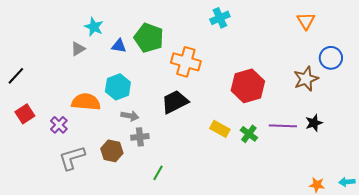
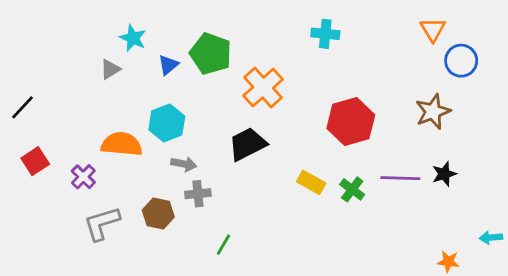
cyan cross: (220, 18) -> (325, 34), moved, turned 30
blue triangle: (119, 46) -> (168, 65), turned -49
blue circle: (331, 58) -> (461, 61), moved
orange cross: (186, 62) -> (263, 88), turned 32
cyan arrow: (347, 182) -> (491, 238), moved

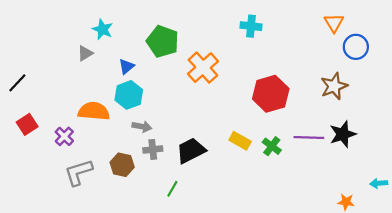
blue triangle: (168, 65) -> (127, 66), moved
black trapezoid: (247, 144) -> (191, 151), moved
black star: (444, 174) -> (343, 134), size x1.4

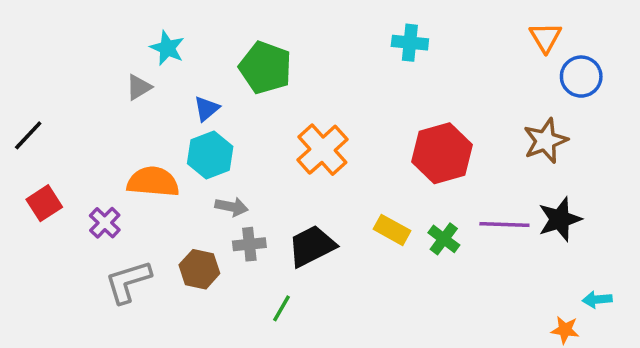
orange cross: (203, 68) -> (322, 150), moved
cyan arrow: (379, 183) -> (597, 300), moved

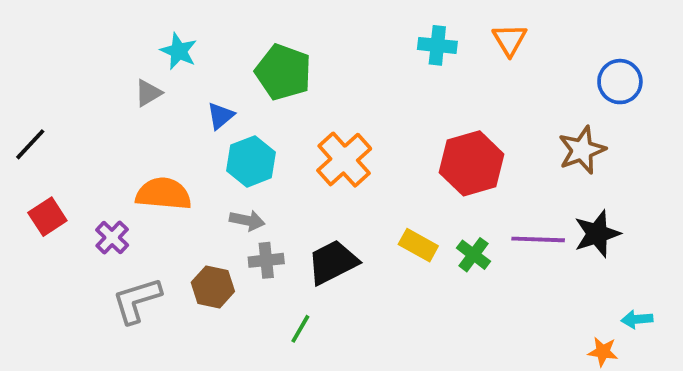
orange triangle: (545, 37) -> (510, 40), moved
cyan hexagon: (210, 155) -> (251, 161), moved

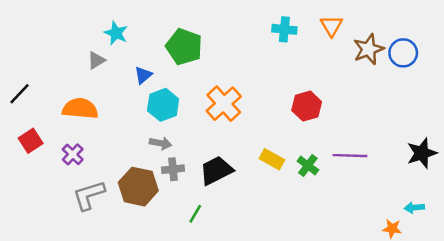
brown star: (582, 150) -> (369, 49), moved
red hexagon: (472, 163) -> (307, 106), size x0.7
orange semicircle: (163, 194) -> (80, 109), moved
black star: (597, 234) -> (422, 153), moved
brown hexagon: (213, 287) -> (138, 187), size x1.4

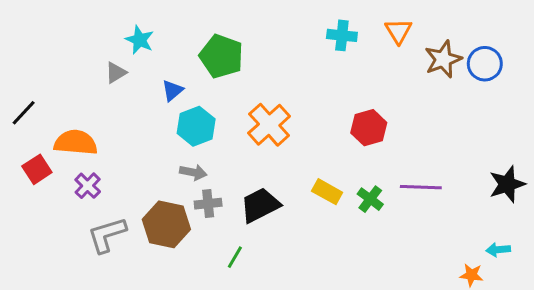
orange semicircle: (80, 109) -> (76, 143), moved

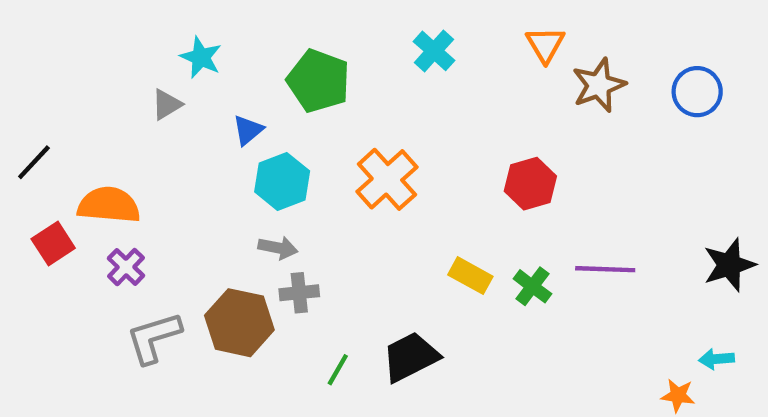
orange triangle: (398, 31) -> (545, 45), moved
cyan cross: (342, 35) -> (434, 51), moved, turned 36
brown star: (443, 59) -> (599, 85), moved
black trapezoid: (260, 205) -> (411, 357), moved

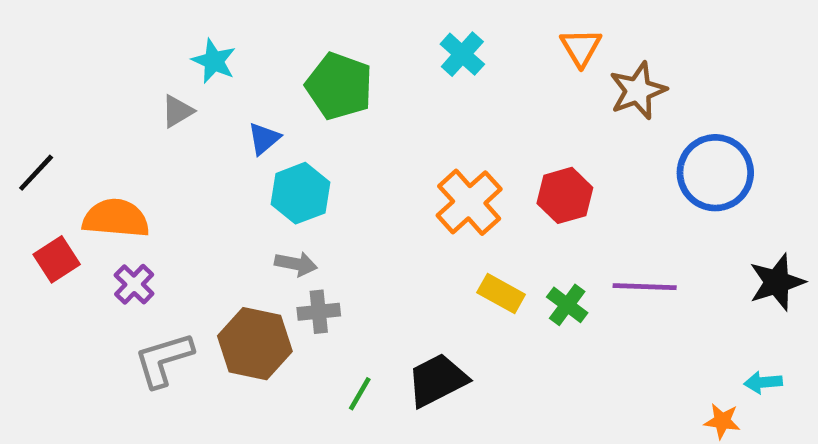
blue circle: (697, 92) -> (715, 173), moved, size x1.4
orange cross: (387, 179) -> (469, 202), moved

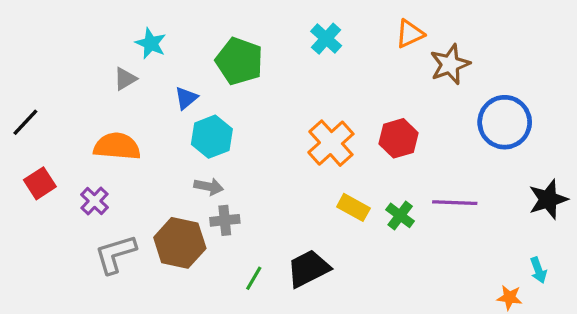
orange triangle: (581, 47) -> (410, 34), turned 36
orange semicircle: (116, 218) -> (117, 146), moved
cyan arrow: (763, 382) -> (538, 270), turned -105

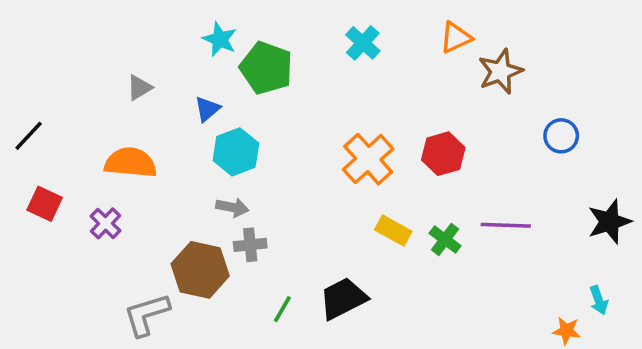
cyan star: (151, 43) -> (220, 39), moved
blue circle: (505, 122) -> (561, 136), size x0.6
red square: (40, 183) -> (45, 204), turned -32
gray L-shape: (115, 254) -> (147, 315), moved

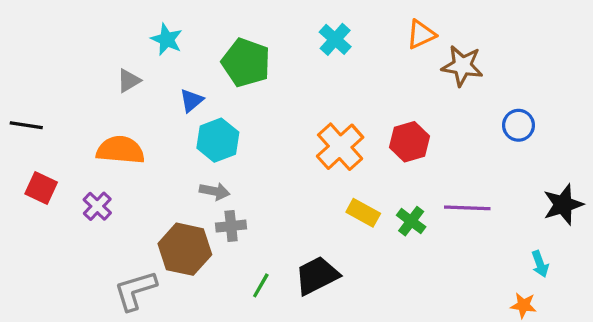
cyan star: (220, 39) -> (167, 39), moved
brown star: (500, 71) -> (462, 66), turned 30
black line: (29, 136) -> (26, 125), turned 56
cyan arrow: (599, 300) -> (540, 264), moved

